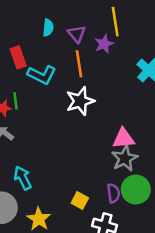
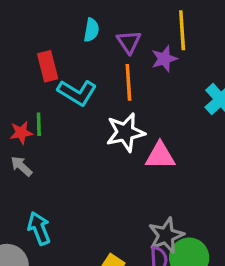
pink triangle: (124, 139) -> (160, 156), moved
gray star: (125, 158) -> (166, 235), moved

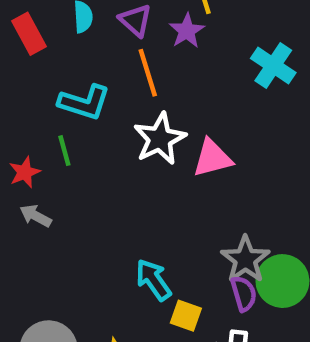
red rectangle: (48, 66) -> (29, 34), moved
green line: (39, 124) -> (64, 151), moved
cyan arrow: (39, 228) -> (153, 280), moved

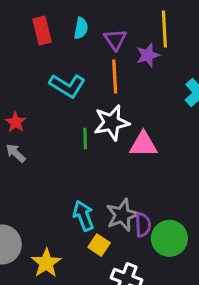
green line: (64, 151) -> (85, 138), moved
red star: (25, 172) -> (16, 122), turned -30
gray star: (245, 259) -> (122, 215), moved
purple semicircle: (244, 294) -> (143, 225), moved

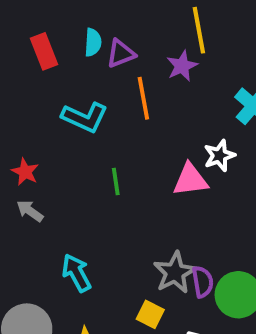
purple triangle: (115, 39) -> (121, 54), moved, turned 50
white star: (112, 123) -> (219, 156), moved, size x0.7
cyan arrow: (84, 216) -> (77, 273), moved

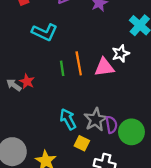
orange line: (143, 98) -> (79, 63), moved
red star: (25, 172) -> (27, 81), moved
cyan arrow: (77, 273) -> (68, 119), moved

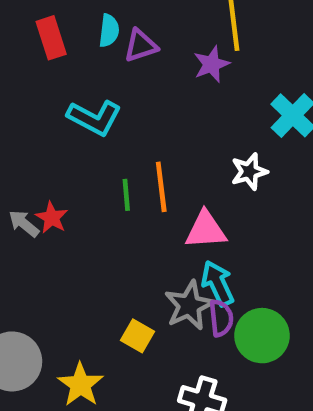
pink triangle: (104, 67) -> (206, 230), moved
cyan arrow: (68, 119) -> (218, 283), moved
yellow square: (82, 143) -> (137, 336), moved

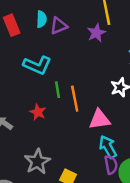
green line: (126, 195) -> (57, 90), moved
red star: (52, 218) -> (38, 112), moved
gray star: (189, 305) -> (37, 162), moved

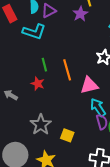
cyan L-shape: (37, 65) -> (34, 32), moved
green line: (57, 90) -> (44, 65), moved

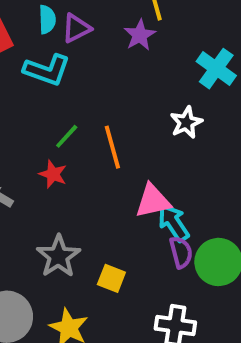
green line: (44, 65) -> (67, 136), turned 56
pink triangle: (89, 85) -> (153, 201), moved

